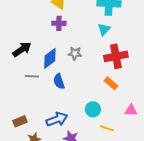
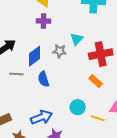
cyan triangle: (104, 29) -> (77, 39), moved
yellow line: (107, 128) -> (98, 118), moved

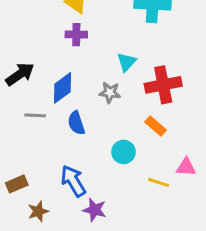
gray star: (60, 51) -> (110, 92), moved
cyan circle: (78, 107) -> (124, 152), moved
blue arrow: (41, 117) -> (73, 181), turned -100

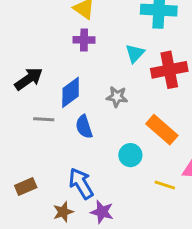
cyan triangle: (127, 62) -> (135, 53), moved
red cross: (163, 85) -> (169, 70), moved
orange rectangle: (156, 126) -> (162, 130), size x1.5
brown star: (38, 211) -> (63, 212), moved

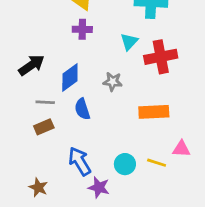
orange rectangle: (162, 130) -> (154, 112), turned -44
cyan circle: (130, 155) -> (125, 164), moved
brown rectangle: (26, 187) -> (44, 127), moved
brown star: (63, 212) -> (38, 187), moved, turned -30

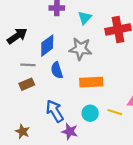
cyan triangle: (129, 42) -> (85, 18), moved
gray star: (113, 82) -> (80, 49), size x1.5
orange rectangle: (154, 112) -> (91, 82), moved

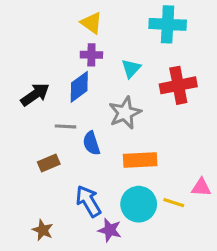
blue diamond: (47, 46) -> (79, 87), moved
gray star: (80, 49) -> (125, 113), turned -30
gray line: (28, 65) -> (66, 126), moved
cyan circle: (90, 113) -> (139, 204), size x1.5

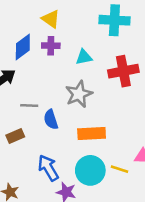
cyan triangle: (131, 69) -> (84, 57), turned 36
blue diamond: (79, 87) -> (23, 47), moved

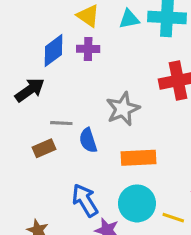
cyan triangle: (84, 57) -> (129, 19), moved
brown rectangle: (15, 136) -> (44, 148), moved
yellow line: (120, 169) -> (173, 218), moved

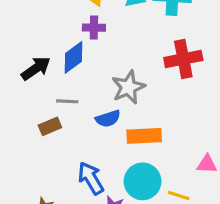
blue diamond: (53, 51) -> (74, 57), moved
blue semicircle: (88, 140) -> (108, 119), moved, turned -90

